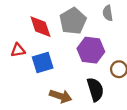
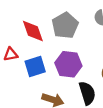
purple hexagon: (91, 50) -> (68, 64), moved

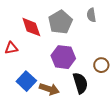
blue square: (35, 66) -> (26, 81), moved, turned -30

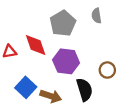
red diamond: (31, 27) -> (36, 45), moved

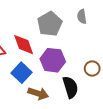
blue square: (26, 87) -> (22, 73), moved

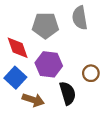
gray semicircle: (82, 17) -> (80, 18), size x1.5
gray pentagon: (50, 24) -> (45, 26), turned 30

